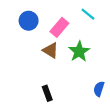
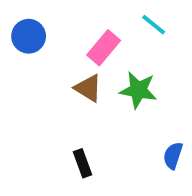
blue circle: (29, 21) -> (29, 36), moved
green star: (79, 51) -> (138, 90), turned -30

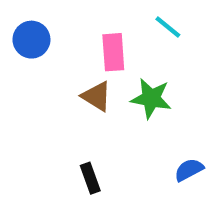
pink rectangle: (104, 48) -> (113, 52), turned -44
blue semicircle: (173, 156) -> (189, 170), turned 44

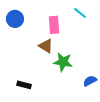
green star: (151, 98) -> (63, 62), moved
black rectangle: (90, 178) -> (24, 85), moved, turned -56

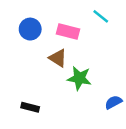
blue circle: (15, 19) -> (30, 29), moved
pink rectangle: (54, 25) -> (68, 32), turned -72

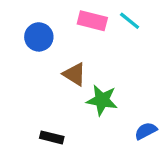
pink rectangle: (68, 32) -> (92, 21), moved
black rectangle: (30, 107) -> (52, 137), moved

